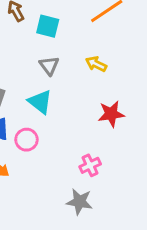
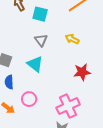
pink circle: (26, 140) -> (29, 99), moved
pink cross: (90, 165) -> (68, 106), size x1.6

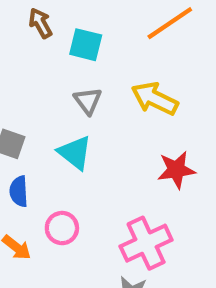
yellow arrow: (72, 39) -> (155, 99), size x1.5

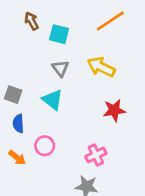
pink cross: (146, 243) -> (96, 155), size x0.7

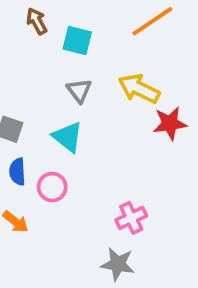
red star: (114, 110) -> (170, 123), moved
pink circle: (45, 146) -> (52, 187), moved

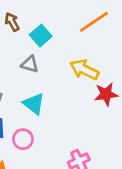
cyan square: (77, 40) -> (41, 36), turned 35
gray triangle: (79, 91) -> (30, 64), moved, turned -36

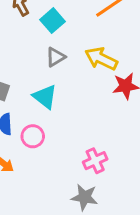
gray triangle: (30, 64) -> (56, 57), moved, turned -48

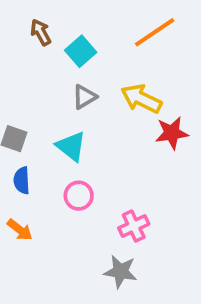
pink circle: (33, 136) -> (79, 196), moved

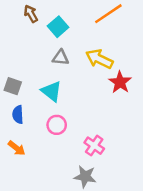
gray triangle: (84, 97) -> (61, 58), turned 36
red star: (172, 133) -> (120, 82), turned -30
pink cross: (134, 226) -> (94, 146), turned -30

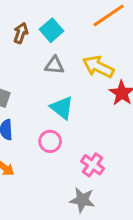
brown arrow: (31, 14) -> (21, 33), moved, turned 48
cyan triangle: (52, 91) -> (62, 108), moved

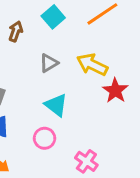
cyan square: (52, 30) -> (53, 17), moved
gray triangle: (54, 65) -> (49, 63), turned -36

